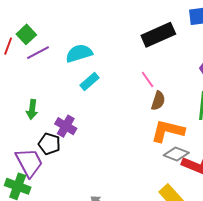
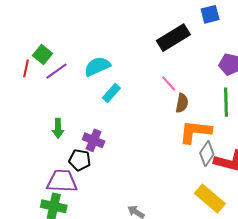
gray diamond: (176, 154) -> (207, 154), turned -70
purple trapezoid: (29, 162) -> (62, 181), turned -52

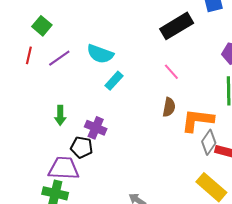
green square: (43, 55) -> (42, 26), moved
cyan semicircle: (97, 66) -> (100, 54), turned -136
brown semicircle: (182, 103) -> (169, 107), moved

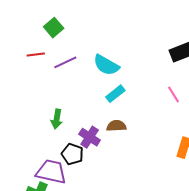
red line: (29, 55) -> (36, 54), turned 60
brown semicircle: (169, 107) -> (116, 126), moved, turned -114

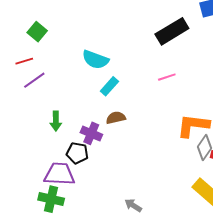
purple line: (65, 62) -> (34, 80), moved
pink line: (173, 94) -> (167, 77), turned -66

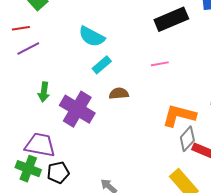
brown semicircle: (116, 118) -> (119, 93), moved
purple cross: (91, 133) -> (77, 109), size x1.6
black pentagon: (77, 153) -> (58, 173), moved, turned -30

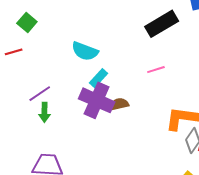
purple line: (28, 48) -> (40, 94), moved
purple cross: (77, 109) -> (97, 100), moved

